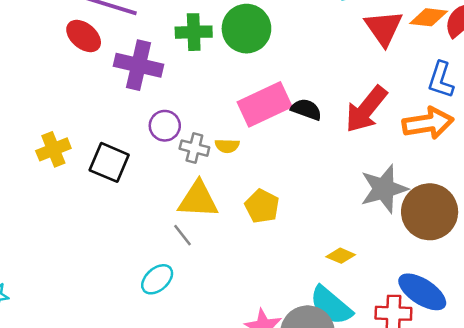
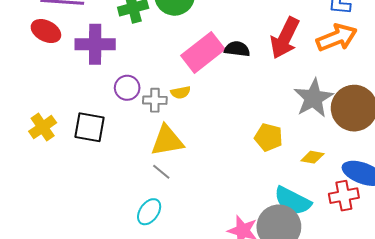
yellow pentagon: (262, 206) -> (269, 137), moved
yellow diamond: (341, 256) -> (312, 157), moved

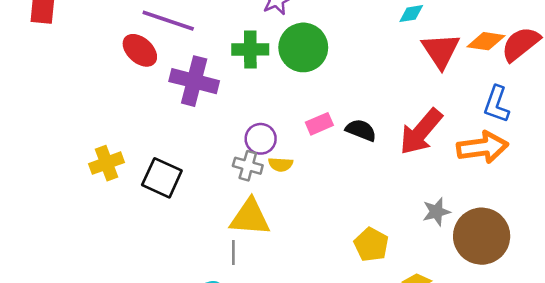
pink rectangle: (203, 52) -> (319, 124), size x0.5
purple circle: (127, 88) -> (261, 139), moved
gray star: (313, 98) -> (436, 212), size x0.6
gray line: (161, 172) -> (233, 253), turned 36

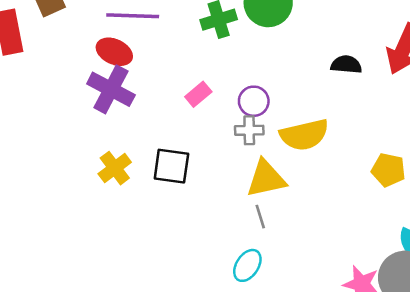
purple cross: (194, 81) -> (111, 89), moved, turned 30
pink rectangle: (319, 124) -> (198, 94), moved
yellow semicircle: (281, 164) -> (304, 135), moved, size x2.0

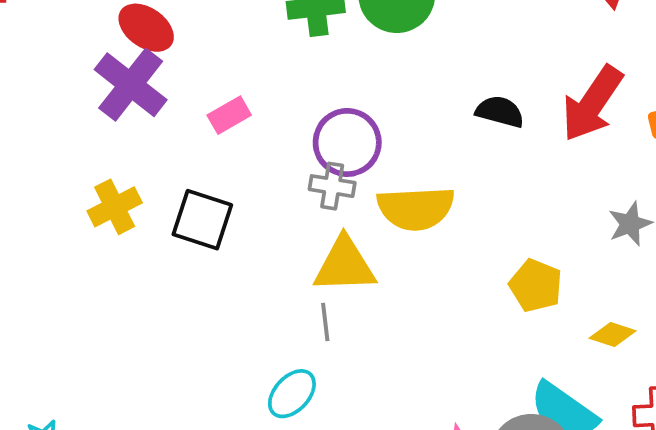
pink rectangle: (198, 94) -> (229, 115), moved
purple circle: (254, 101) -> (347, 142), size x1.4

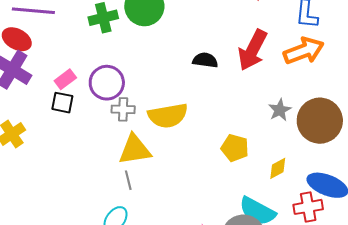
purple circle: (347, 142) -> (107, 83), moved
black square: (202, 220) -> (62, 103), moved, size x0.7
yellow diamond: (613, 334) -> (278, 168), turned -40

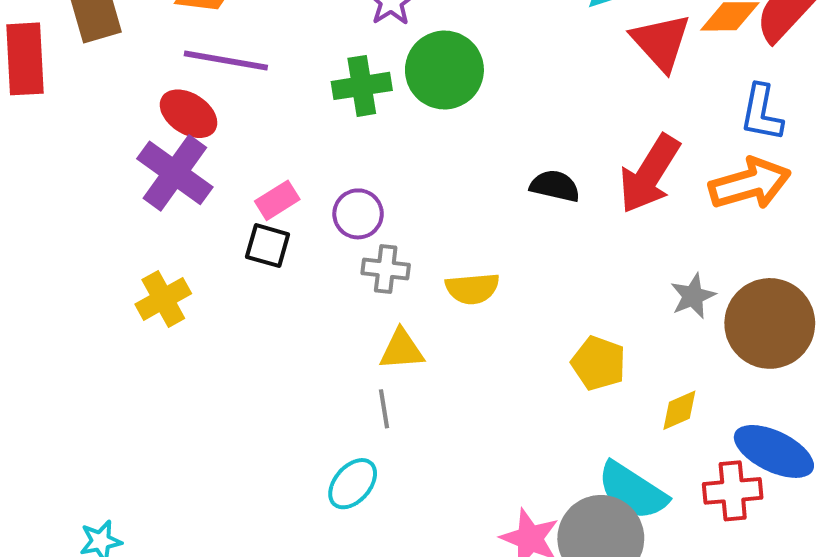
purple circle: (107, 83) -> (358, 214), size x0.7
yellow semicircle: (168, 116) -> (472, 289), size x0.7
yellow triangle: (135, 150) -> (402, 350), size x0.7

